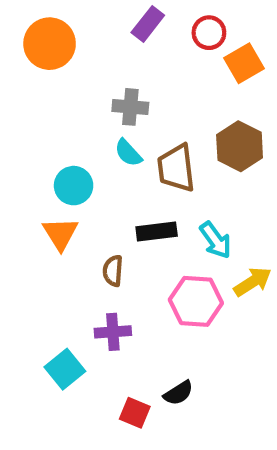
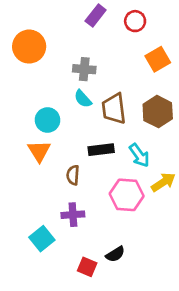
orange circle: (50, 44) -> (29, 47), moved
orange square: (244, 63) -> (158, 59), moved
brown hexagon: (240, 146) -> (158, 112), moved

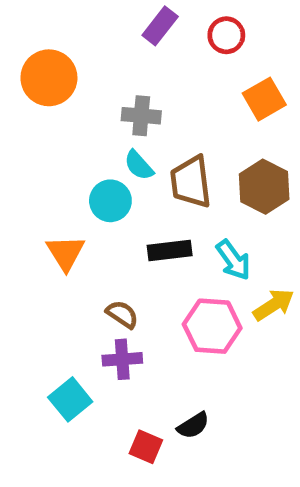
cyan circle: (47, 120) -> (110, 201), moved
brown semicircle: (73, 175) -> (122, 314), moved, turned 120

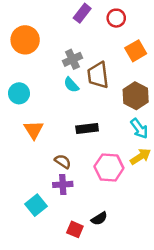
gray cross: (141, 116) -> (72, 59), turned -30
brown trapezoid: (191, 182) -> (98, 75), moved
cyan circle: (110, 201) -> (19, 93), moved
cyan arrow: (233, 260) -> (139, 129), moved

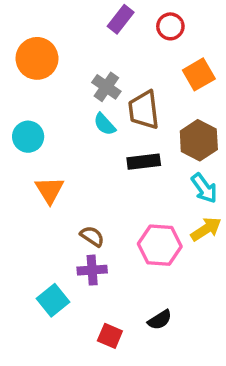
gray cross: (72, 59) -> (106, 87), turned -30
black rectangle: (87, 129) -> (144, 162), moved
black semicircle: (99, 219) -> (160, 320), moved

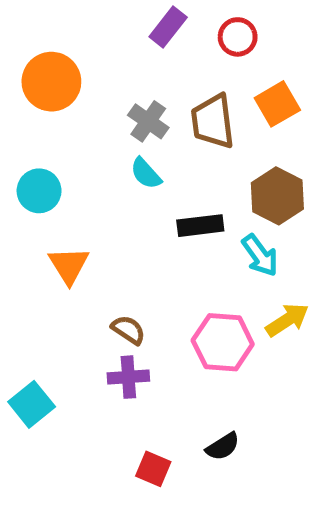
brown trapezoid: (144, 110) -> (213, 121), moved
cyan arrow: (204, 188) -> (260, 255), moved
cyan square: (53, 300) -> (32, 404), moved

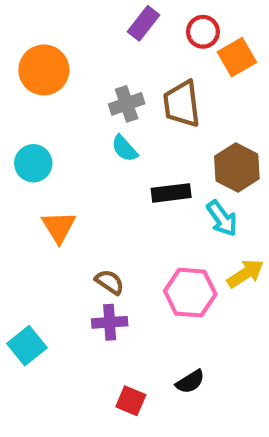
orange square: (277, 104) -> (237, 57), moved
gray cross: (148, 121) -> (127, 104), turned 36

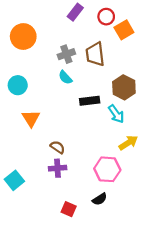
pink hexagon: (190, 293) -> (107, 169), moved

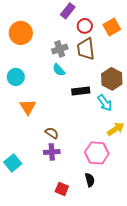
red circle: (106, 17) -> (85, 26), moved
black semicircle: (100, 199) -> (90, 180), turned -72

